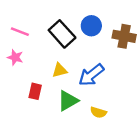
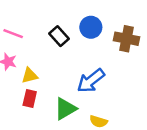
black rectangle: (62, 34) -> (59, 36), size x0.7
yellow triangle: (60, 70) -> (30, 76), moved

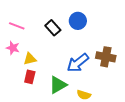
brown cross: (126, 39) -> (106, 57), moved

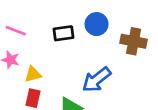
black rectangle: (53, 28) -> (63, 33), turned -56
brown cross: (106, 57) -> (134, 41), moved

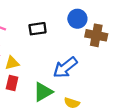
blue circle: (97, 24) -> (77, 19), moved

